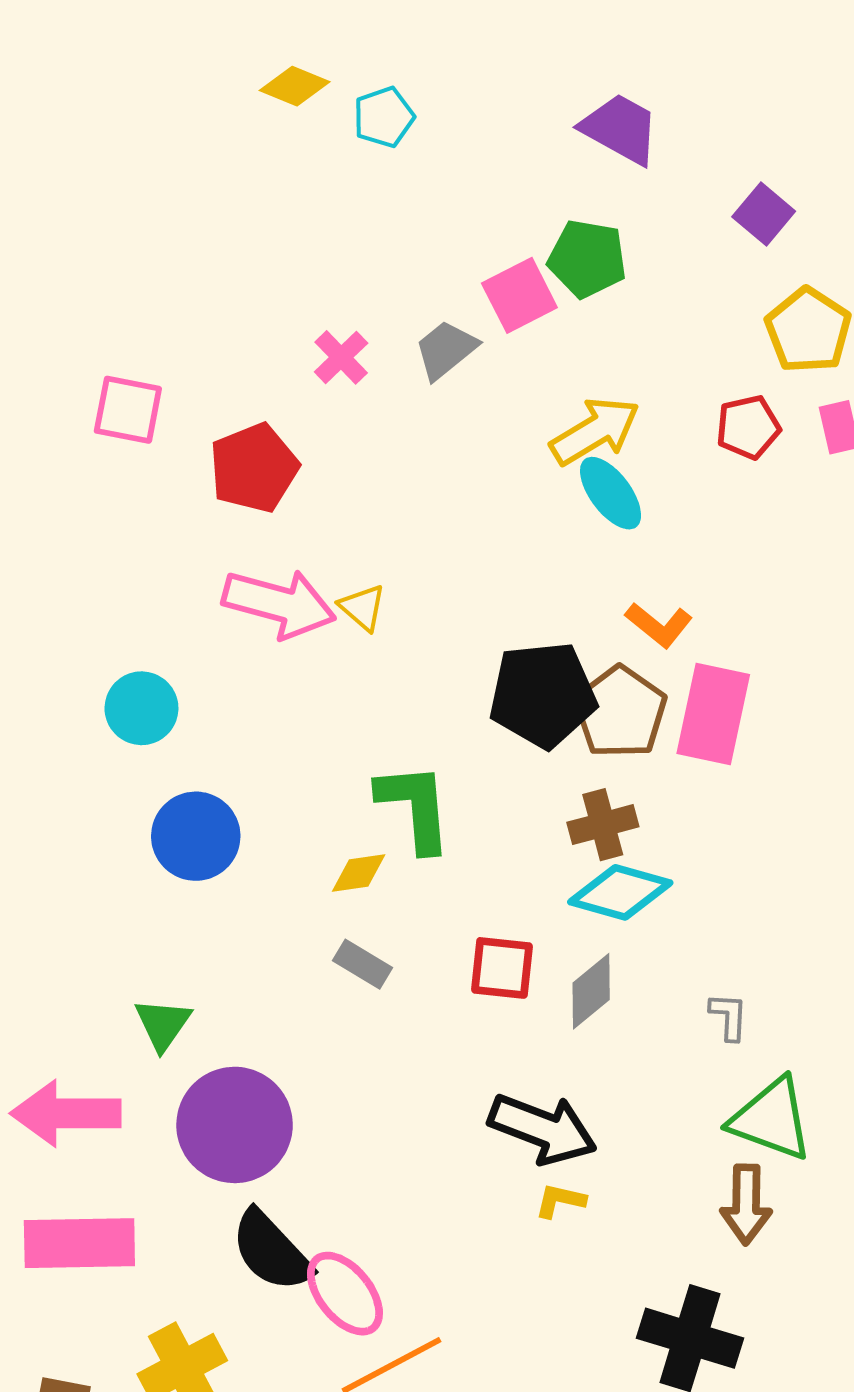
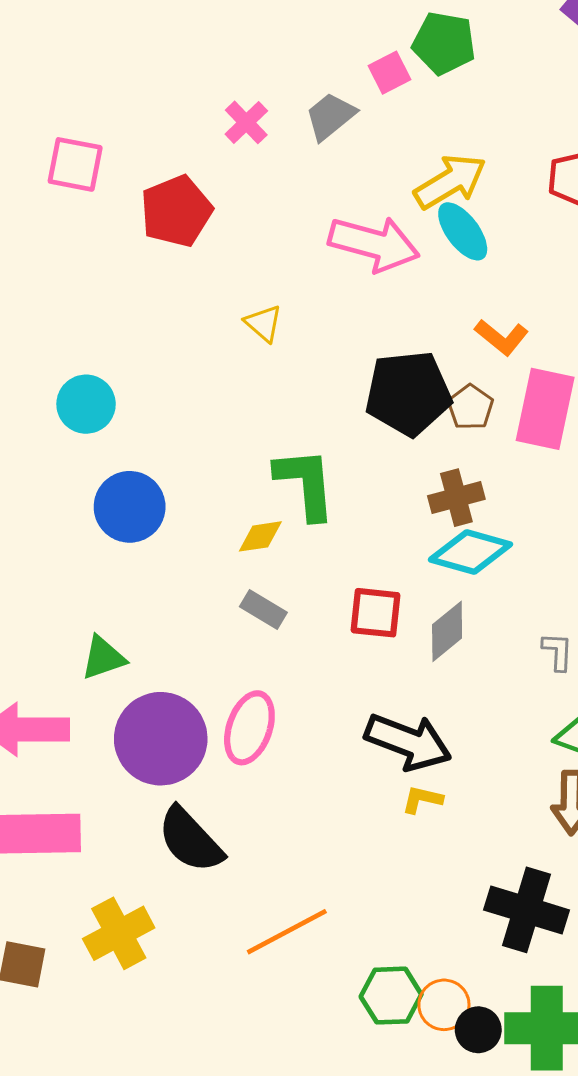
pink square: (519, 295) -> (390, 73), size x0.7
pink arrow: (279, 604) -> (374, 244), moved
brown pentagon: (620, 712) -> (470, 407), size x0.6
green triangle: (163, 1024) -> (103, 658), turned 36
pink ellipse: (345, 1294) -> (249, 728), moved, turned 58

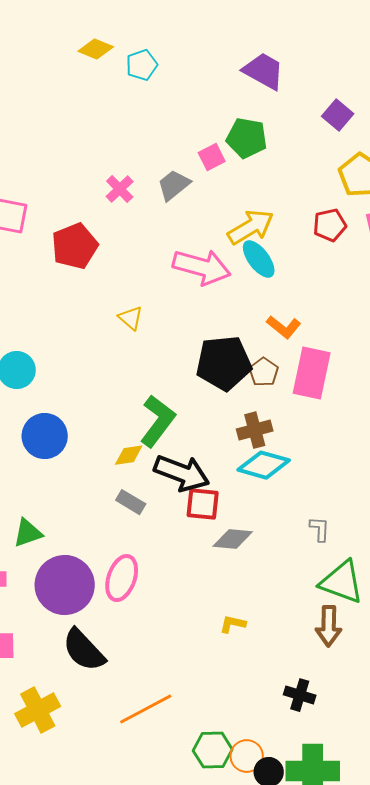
green L-shape: (305, 483) -> (158, 421), turned 42
gray diamond: (447, 631) -> (233, 539), moved, turned 45
black arrow: (408, 742) -> (182, 473), moved
black cross: (526, 910) -> (300, 695), size x0.6

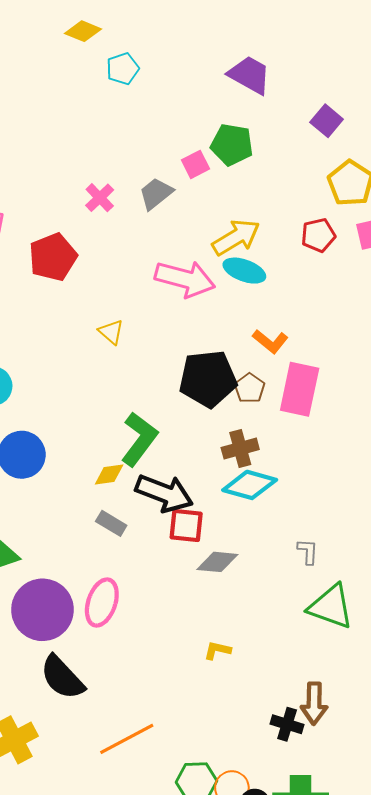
yellow diamond: (96, 49) -> (83, 31), moved
cyan ellipse: (259, 259) -> (244, 271), turned -33
brown arrow: (329, 626) -> (314, 703), moved

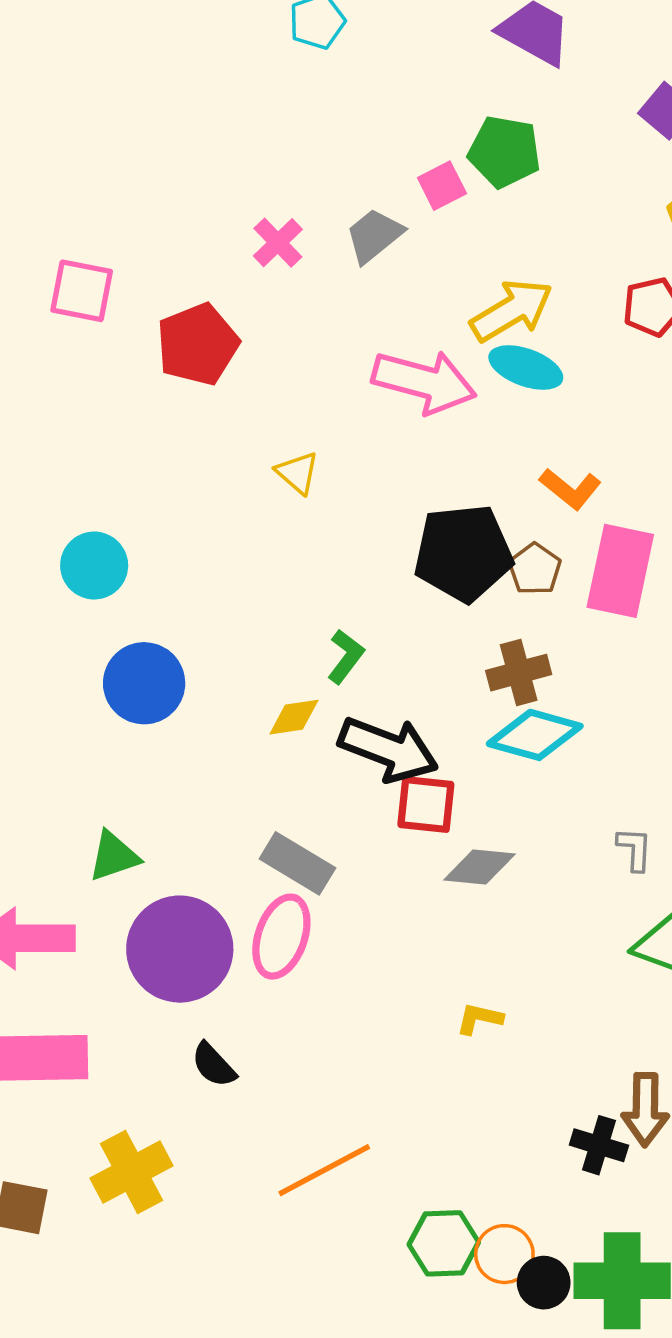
green L-shape: (139, 439) -> (346, 656), size x0.6
gray rectangle: (111, 523) -> (297, 863), moved, size x1.4
black semicircle: (62, 677) -> (214, 1065), size x0.6

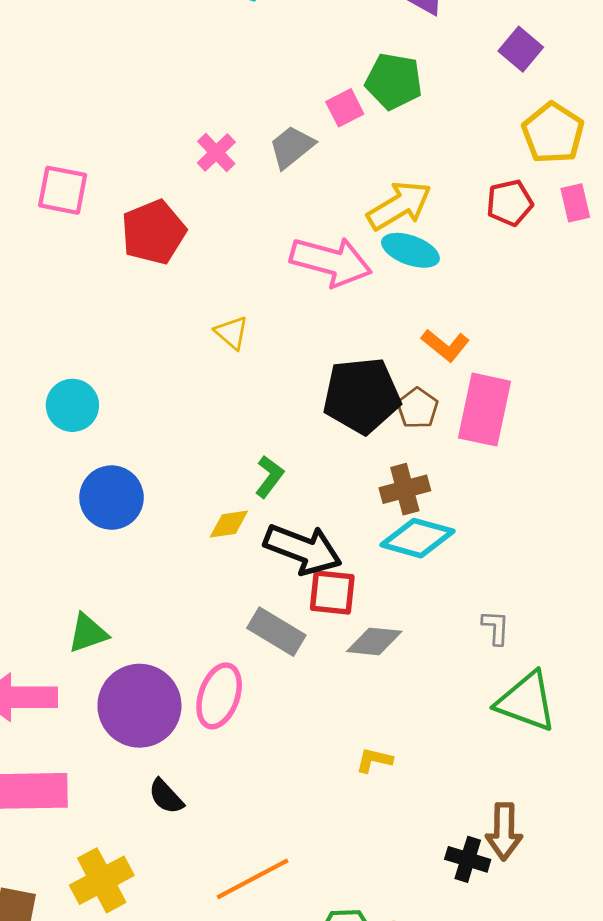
gray rectangle: (297, 863) -> (276, 632), moved

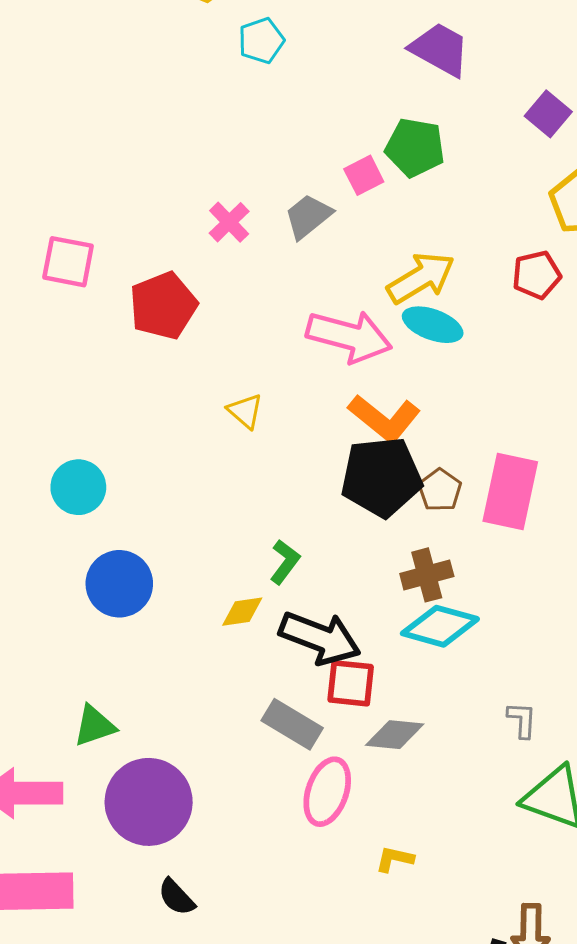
orange L-shape: (445, 345) -> (384, 418), moved, size x1.4
pink ellipse: (219, 696) -> (327, 792), moved

